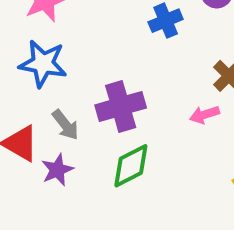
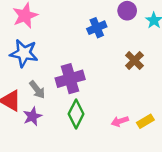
pink arrow: (204, 115) -> (120, 121), moved
green diamond: (131, 166) -> (76, 114), turned -36

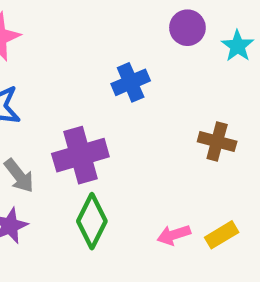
blue cross: (97, 28) -> (131, 82), moved
brown cross: (134, 60) -> (217, 142), moved, turned -30

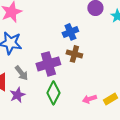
brown cross: (217, 142) -> (74, 54), moved

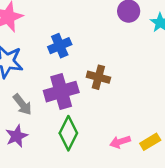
blue cross: (70, 32) -> (60, 46), moved

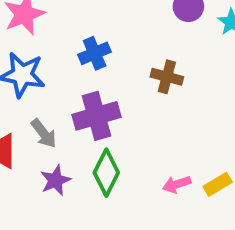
brown cross: (98, 77) -> (167, 77), moved
purple star: (17, 136) -> (55, 180), moved

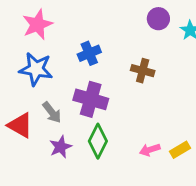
purple cross: (96, 116) -> (91, 99), turned 32

